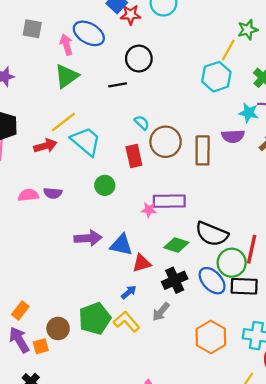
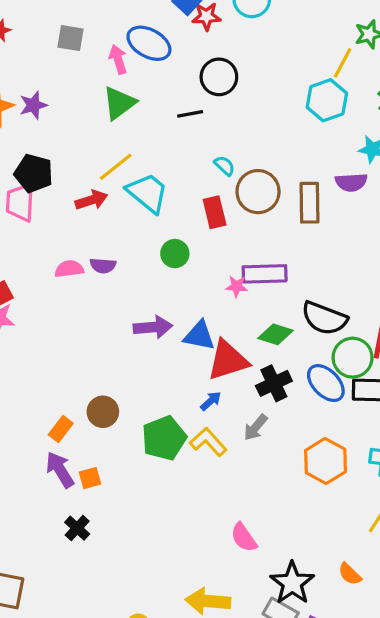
red triangle: (142, 263) -> (228, 360), size x1.6
brown circle: (58, 328) -> (103, 412), moved

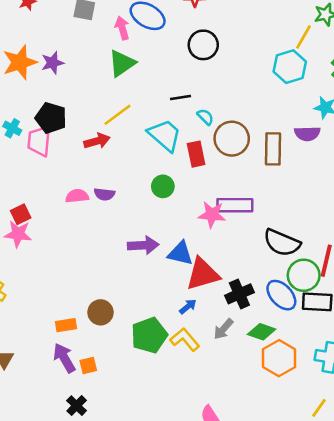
black line: (190, 114) -> (181, 97), moved
cyan trapezoid: (148, 193) -> (165, 135), moved
pink star: (237, 286) -> (212, 215), size x1.5
green diamond: (276, 334) -> (262, 332), moved
orange rectangle: (61, 429) -> (66, 325), turned 42

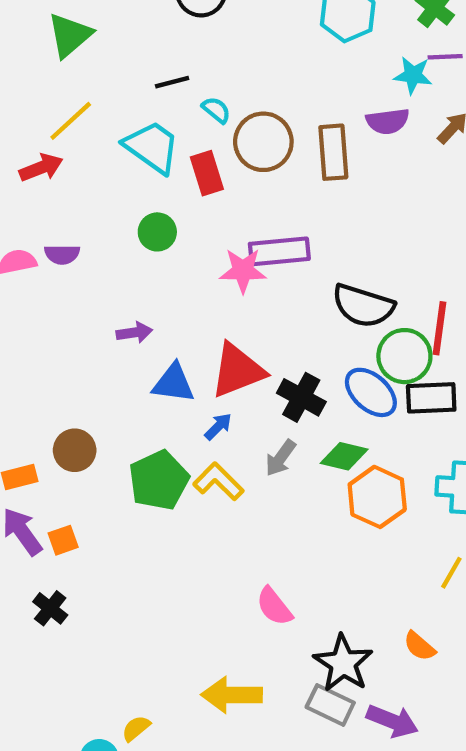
purple arrow: (143, 245) -> (134, 333), size x0.7
blue triangle: (180, 253) -> (174, 383), moved
black cross: (239, 294) -> (301, 397), turned -32

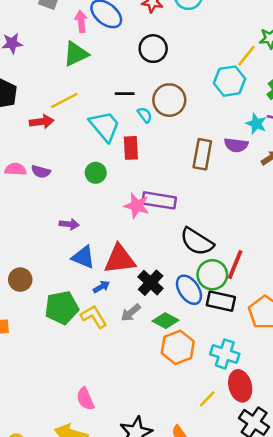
brown circle: (263, 142) -> (169, 100), moved
pink semicircle: (274, 606) -> (85, 399), moved

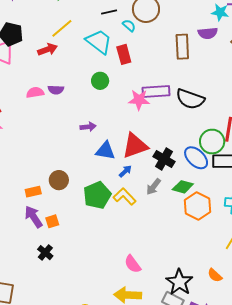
black semicircle: (197, 242) -> (190, 99), moved

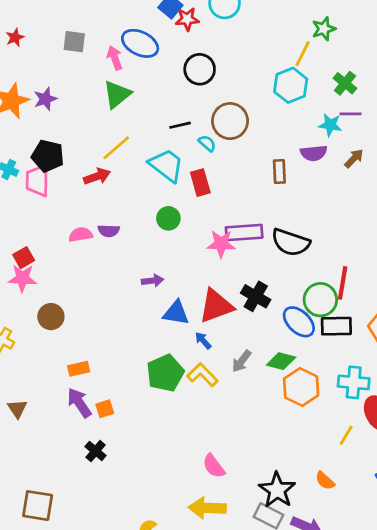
brown rectangle: (182, 47) -> (279, 172), size x0.7
black cross: (164, 159) -> (256, 296), moved
blue arrow: (125, 171) -> (203, 341), turned -88
brown circle: (59, 180) -> (51, 317), moved

